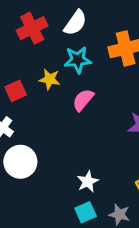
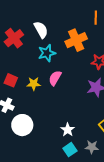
white semicircle: (75, 23) -> (41, 30), turned -54
yellow star: (50, 79) -> (34, 84), moved
red square: (16, 91) -> (11, 80), turned -32

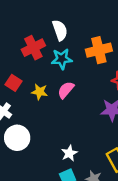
red cross: (14, 38) -> (33, 48), moved

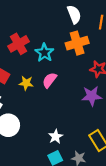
white semicircle: (60, 30) -> (74, 14), moved
cyan star: (62, 59) -> (44, 53), turned -30

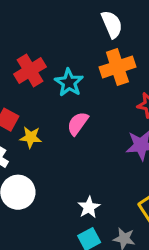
yellow star: (26, 83) -> (31, 137), moved

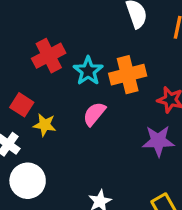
orange cross: (117, 67) -> (128, 75), moved

